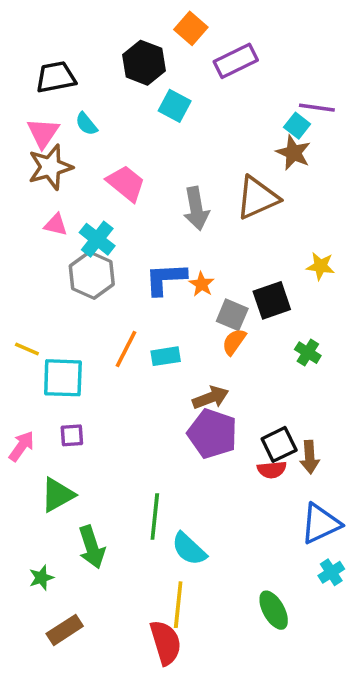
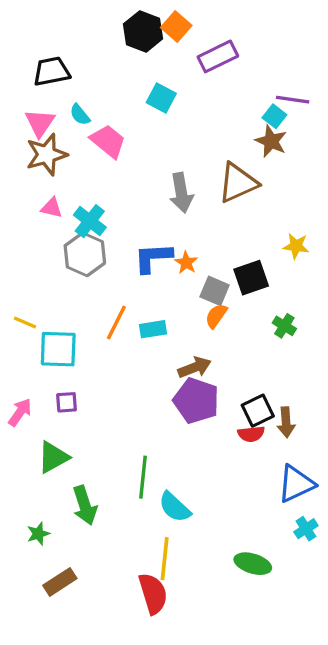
black hexagon: (144, 63) -> (143, 31), moved
pink trapezoid: (126, 183) -> (108, 141), moved
green ellipse: (274, 610) -> (253, 564), turned -44

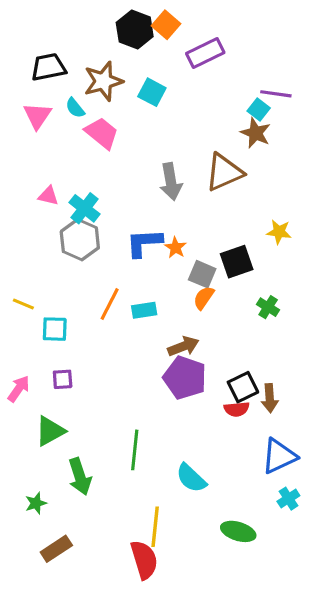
brown star: (47, 155) -> (103, 81), moved
cyan square: (58, 349) -> (55, 329), size x0.7
cyan semicircle: (175, 507) -> (191, 478), moved

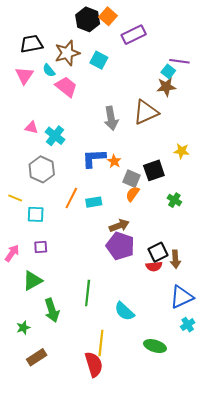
brown star: (255, 133) -> (166, 87), turned -30
gray hexagon: (80, 240) -> (42, 169), moved

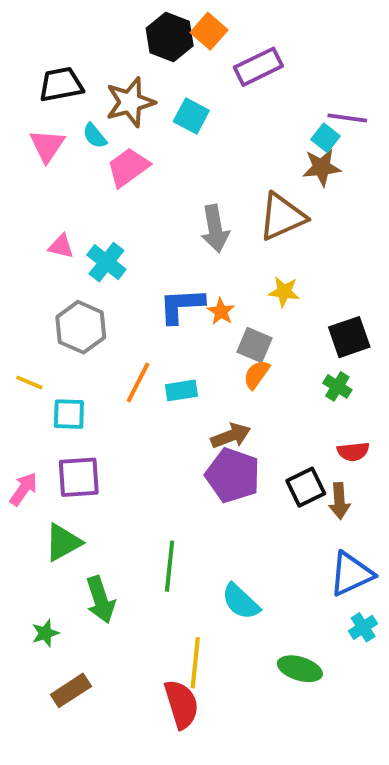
pink trapezoid: (66, 87) -> (128, 167), turned -75
yellow star: (182, 151) -> (284, 292), moved
black square: (154, 170) -> (349, 337), moved
purple square: (41, 247) -> (79, 477), size x1.6
red semicircle: (154, 266) -> (353, 452), moved

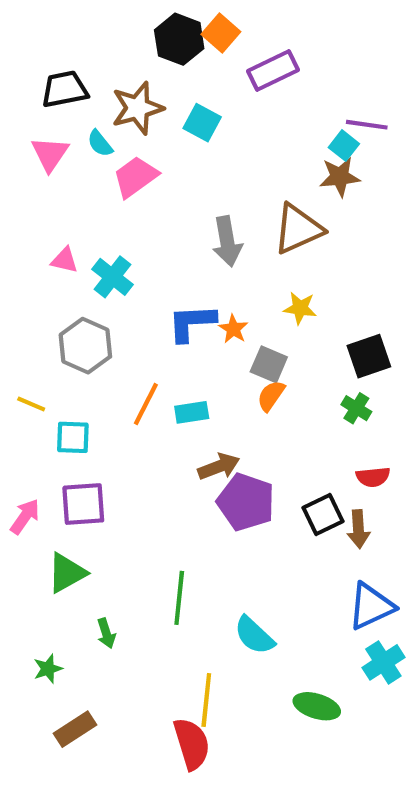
brown arrow: (231, 436) -> (219, 467), moved
green arrow: (100, 600) -> (106, 633), size x0.6
cyan cross: (363, 627) -> (383, 662), size x1.4

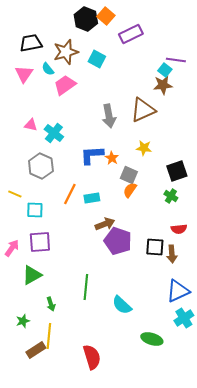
black square: (323, 514) -> (155, 247), turned 30
yellow line: (206, 700) -> (49, 336), moved

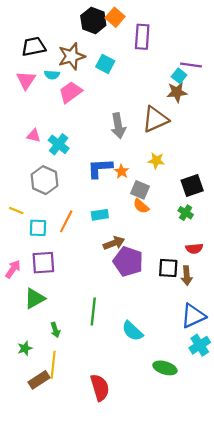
purple rectangle: (131, 34) -> (142, 37), turned -60
cyan semicircle: (48, 69) -> (52, 75), turned -48
orange semicircle: (130, 190) -> (141, 206), turned -84
orange line: (70, 194) -> (66, 221), moved

